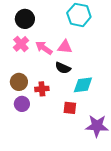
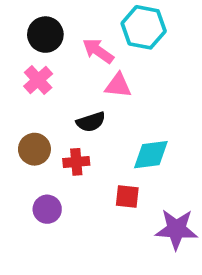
pink arrow: (44, 48) -> (98, 51), moved
black semicircle: (63, 68) -> (91, 122), moved, turned -42
purple circle: (22, 104) -> (47, 209), moved

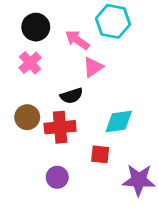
pink triangle: (118, 85) -> (93, 67), turned -40
red cross: (76, 162) -> (60, 127), size x1.5
purple circle: (47, 209) -> (57, 177), moved

